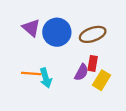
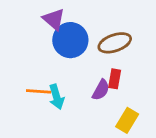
purple triangle: (31, 28) -> (54, 19), moved
yellow rectangle: (102, 80) -> (127, 120), moved

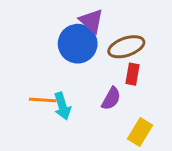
purple triangle: (54, 19) -> (91, 21), moved
red rectangle: (115, 79) -> (132, 74), moved

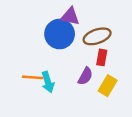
purple triangle: (91, 21) -> (70, 16), turned -30
yellow rectangle: (140, 132) -> (108, 86), moved

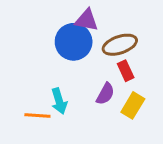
red rectangle: (102, 57) -> (126, 71), turned -35
orange line: (33, 77) -> (37, 116), moved

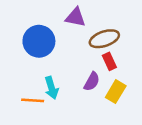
blue circle: (74, 42) -> (39, 41), moved

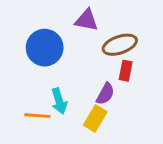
red rectangle: (109, 61) -> (126, 71), turned 36
yellow rectangle: (116, 92) -> (95, 118), moved

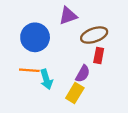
purple triangle: (87, 20) -> (68, 16), turned -30
orange line: (37, 116) -> (29, 70), moved

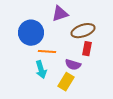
orange line: (29, 70) -> (47, 52), moved
purple semicircle: (83, 74) -> (73, 65), turned 77

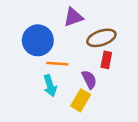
purple semicircle: (73, 65) -> (89, 79), turned -133

